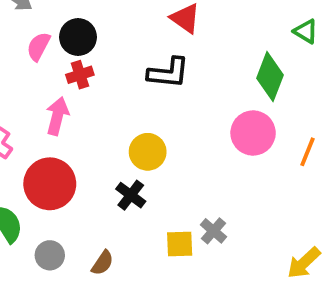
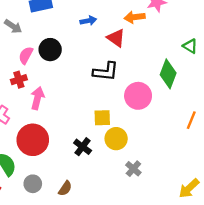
red cross: (80, 75) -> (19, 80), moved
pink circle: (253, 133) -> (138, 96), moved
yellow circle: (148, 152) -> (116, 139), moved
yellow square: (180, 244) -> (102, 118), moved

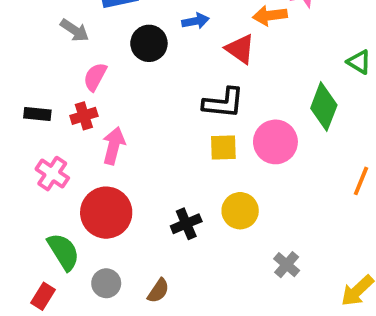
black circle: (50, 50) -> (149, 43), moved
yellow square: (102, 118) -> (223, 147), moved
black cross: (83, 147) -> (186, 224), turned 30
gray cross: (133, 169) -> (287, 265), moved

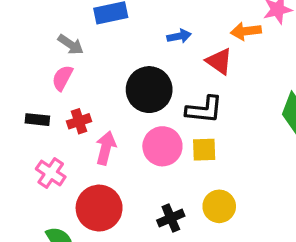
black circle: (149, 43) -> (149, 90), moved, size x1.4
pink semicircle: (95, 77) -> (62, 78), moved
pink circle: (275, 142) -> (162, 146), moved

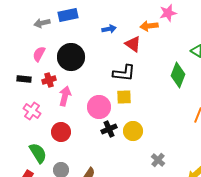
gray arrow: (71, 45) -> (42, 23), moved, turned 133
black circle: (149, 90) -> (71, 57), moved
pink circle: (162, 146) -> (99, 107), moved
red circle: (99, 208) -> (61, 132), size x0.7
black cross: (171, 218) -> (109, 129), moved

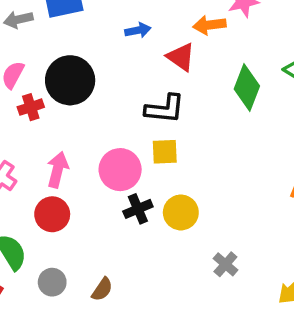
green diamond: (178, 75) -> (247, 87), moved
red cross: (49, 80) -> (31, 107), moved
pink arrow: (65, 96) -> (58, 170), moved

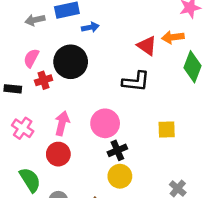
orange arrow: (209, 25) -> (173, 37), moved
blue arrow: (138, 30) -> (90, 27), moved
yellow square: (165, 152) -> (167, 129), moved
yellow circle: (181, 212) -> (120, 176), moved

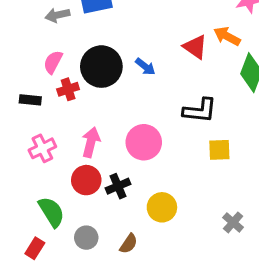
blue arrow: (90, 27) -> (145, 67), moved, turned 49
orange arrow: (173, 37) -> (227, 36), turned 35
black L-shape: (136, 81) -> (200, 110), moved
pink cross: (23, 128) -> (42, 148), turned 30
black cross: (117, 150) -> (118, 186), moved

